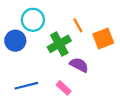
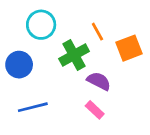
blue circle: (15, 41) -> (19, 65), moved
pink rectangle: (64, 88) -> (95, 110), moved

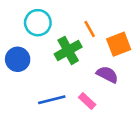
purple semicircle: (99, 81) -> (107, 74), moved
blue line: (33, 107) -> (52, 100), moved

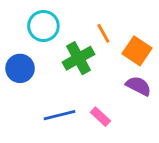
orange square: (119, 44) -> (137, 51), turned -35
purple semicircle: (107, 74) -> (138, 86), moved

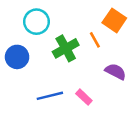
orange line: (103, 33) -> (95, 40), moved
orange square: (137, 51) -> (114, 20), moved

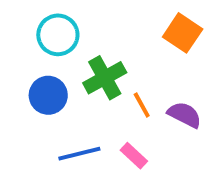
orange line: (95, 40) -> (142, 105), moved
blue circle: (17, 57) -> (48, 95), moved

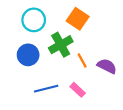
orange square: (183, 33) -> (78, 19), moved

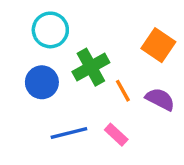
orange square: (78, 19) -> (158, 45), moved

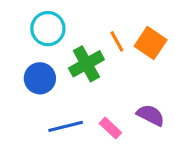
orange line: (123, 91) -> (117, 41), moved
purple semicircle: (160, 99) -> (151, 115), moved

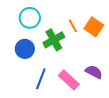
blue line: (66, 126) -> (41, 79), turned -55
pink rectangle: (110, 128) -> (69, 80), size x1.5

